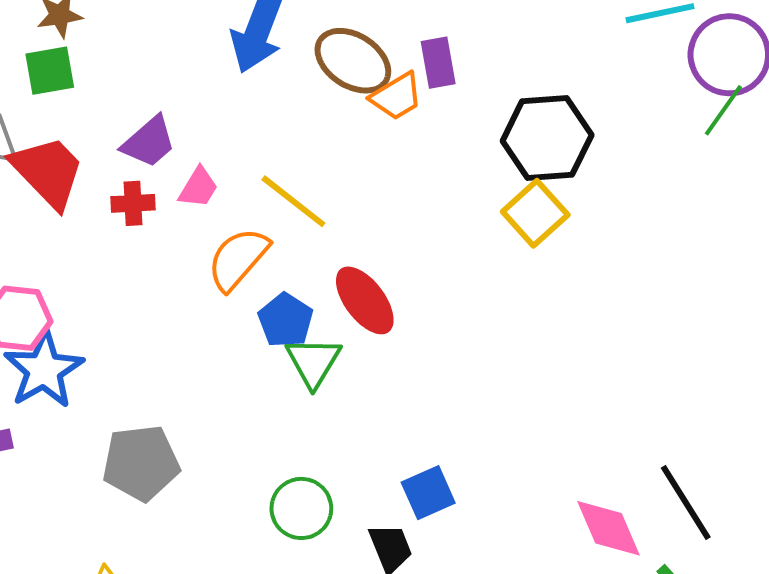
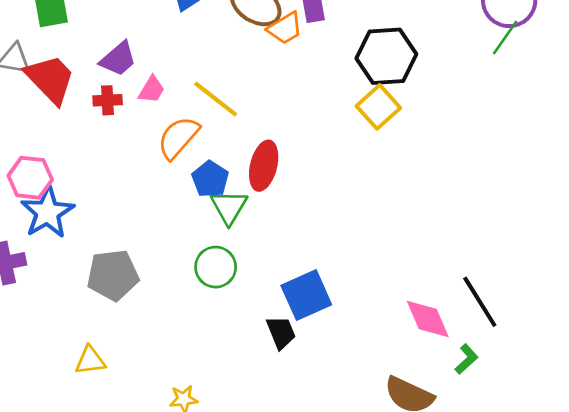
red ellipse: (365, 300) -> (264, 166), turned 51
blue square: (428, 493) -> (306, 295), size x1.4
green circle: (301, 508) -> (216, 267), moved

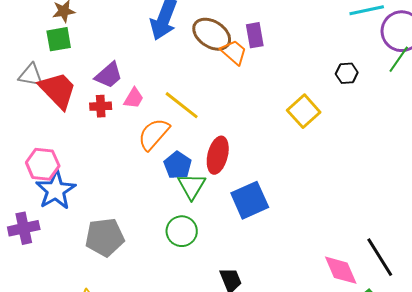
orange trapezoid: (285, 28) -> (234, 52), turned -108
black hexagon: (386, 56) -> (347, 73), moved, size x0.5
blue square: (306, 295) -> (250, 200), moved

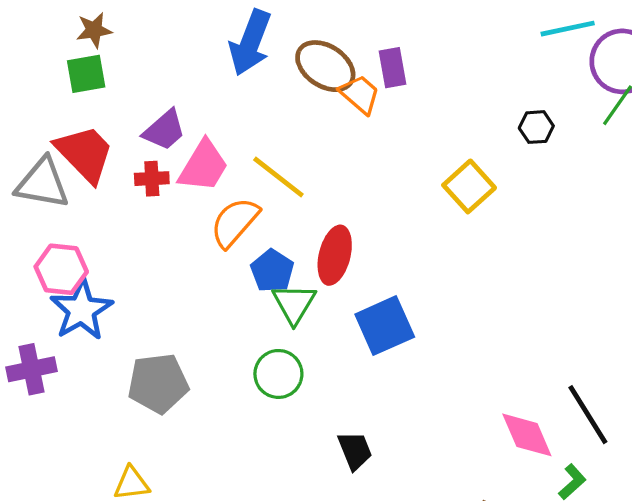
gray triangle: (31, 75) -> (42, 183), moved, size x1.4
pink trapezoid: (134, 98) -> (203, 166), size x1.6

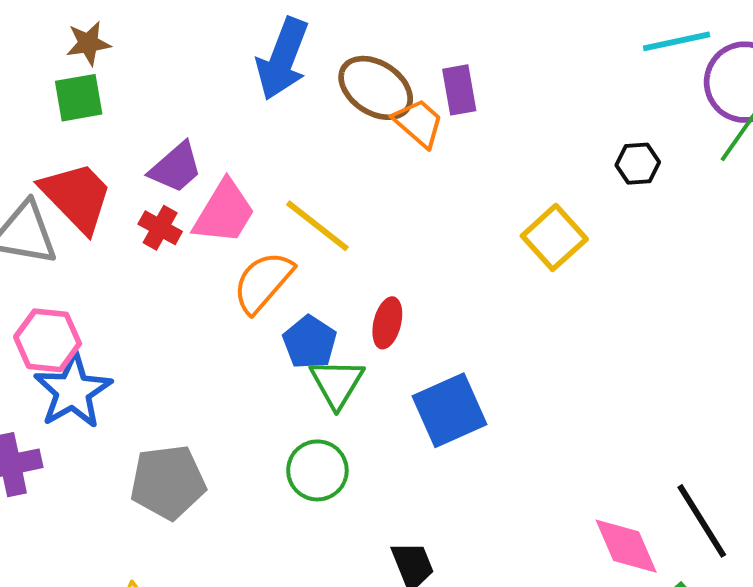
red cross: (152, 179) -> (160, 228), turned 32
red ellipse: (335, 255) -> (387, 323), size x0.7

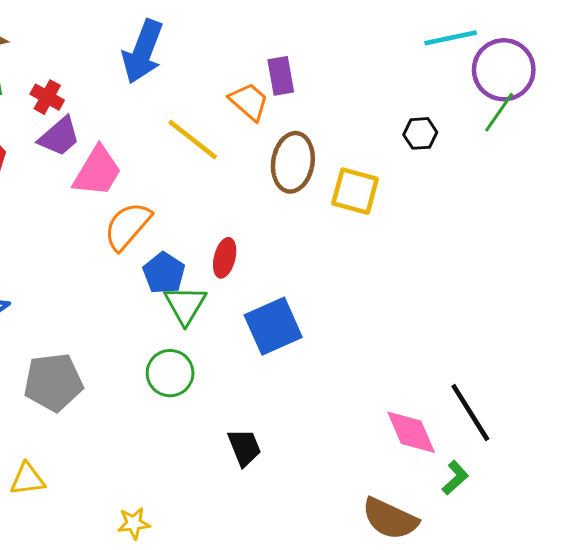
brown ellipse: (376, 88) -> (293, 162), moved, turned 66
yellow line: (317, 226) -> (193, 140), moved
red cross: (160, 228) -> (47, 97), moved
yellow square: (554, 237) -> (355, 191), turned -33

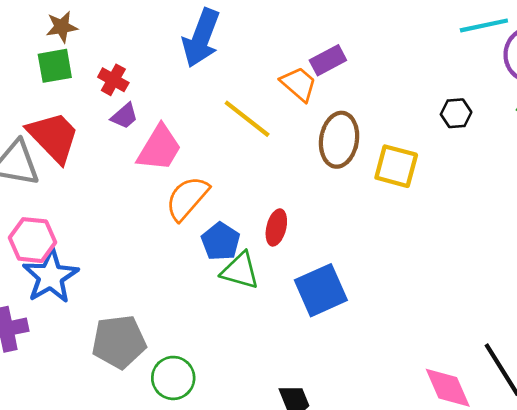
purple rectangle: (281, 76) -> (328, 60), turned 72
purple trapezoid: (59, 137) -> (124, 116), size x0.7
green triangle: (185, 305) -> (240, 271), turned -45
green circle: (170, 373) -> (173, 378), moved

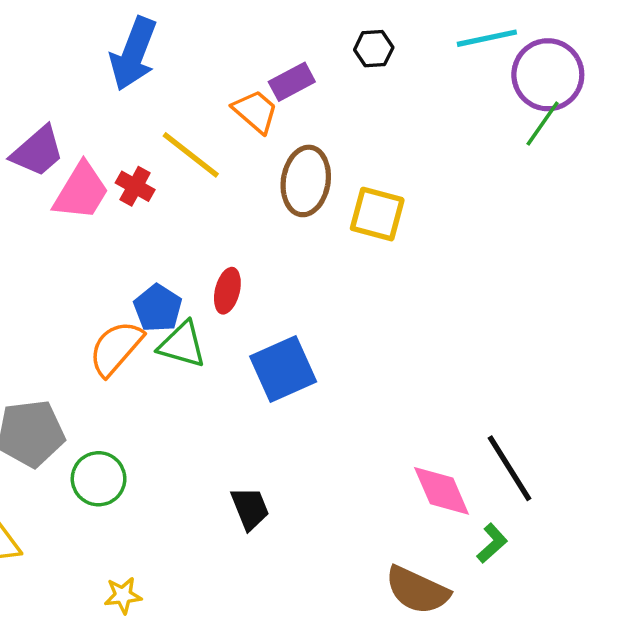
red cross: (113, 80) -> (135, 186), moved
black hexagon: (456, 113) -> (374, 49), moved
purple trapezoid: (124, 116) -> (38, 151), size x1.6
orange semicircle: (187, 198) -> (116, 348), moved

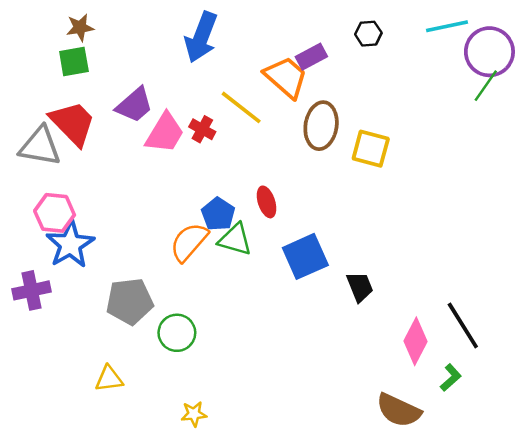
orange trapezoid: (255, 111) -> (286, 77), size x1.4
red ellipse: (227, 291) -> (267, 202), turned -32
pink diamond: (442, 491) -> (416, 341), turned 51
black trapezoid: (250, 508) -> (360, 287), moved

